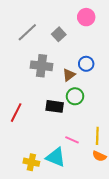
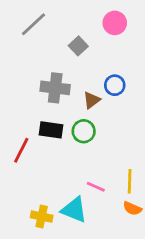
gray line: (27, 32) -> (33, 24), moved
green circle: (75, 96) -> (84, 131), moved
black rectangle: (55, 106) -> (51, 130), moved

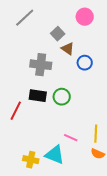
brown triangle: (92, 100) -> (68, 49), moved, turned -48

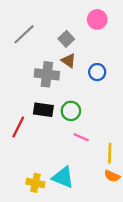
gray line: (25, 18) -> (24, 34), moved
brown triangle: (68, 49) -> (69, 61), moved
pink line: (71, 138) -> (81, 137), moved

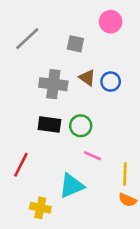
gray square: (66, 39) -> (75, 44), turned -35
brown triangle: (69, 61) -> (87, 78), moved
red line: (18, 127) -> (21, 165), moved
cyan triangle: (63, 177) -> (72, 186), moved, turned -45

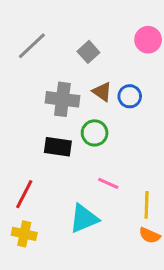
pink circle: (111, 22) -> (148, 40), moved
gray square: (75, 44) -> (88, 52), turned 36
green circle: (81, 126) -> (95, 133), moved
yellow cross: (40, 208) -> (24, 234), moved

